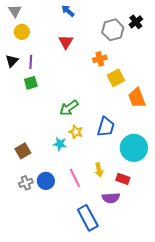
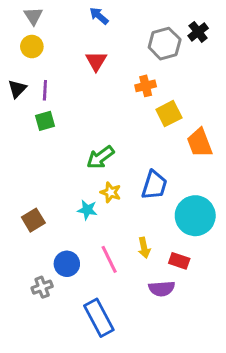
gray triangle: (15, 11) -> (33, 16), moved
gray cross: (26, 183) -> (42, 287), moved
blue rectangle: (88, 218) -> (99, 318), moved

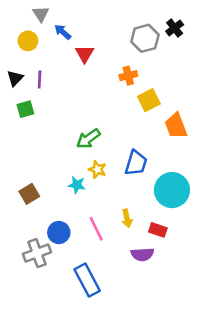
gray triangle: (33, 16) -> (41, 14), moved
blue arrow: (99, 16) -> (63, 32), moved
green square: (45, 121) -> (25, 109), moved
gray cross: (42, 287) -> (37, 253), size x1.5

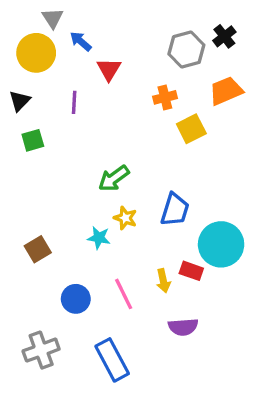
yellow circle: (28, 41) -> (36, 53), size x1.5
purple line: (40, 79) -> (74, 102), moved
orange trapezoid: (176, 126) -> (226, 91), moved, turned 88
red rectangle: (158, 230) -> (191, 271), moved
gray cross: (37, 253) -> (41, 350), moved

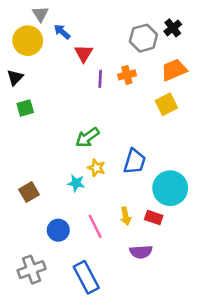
purple line: (74, 102) -> (100, 79), moved
yellow square: (191, 129) -> (166, 104), moved
red rectangle: (191, 271) -> (154, 217), moved

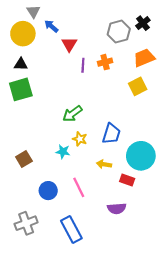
black triangle: (15, 78) -> (21, 64), moved, turned 48
green square: (25, 108) -> (21, 89), size x1.6
yellow arrow: (126, 216) -> (104, 164), moved, turned 112

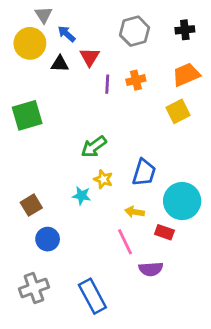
black cross: (143, 23) -> (185, 30), turned 32
gray hexagon: (119, 32) -> (135, 31), moved
black triangle: (21, 64) -> (60, 64), moved
pink line: (79, 187) -> (125, 242), moved
blue circle: (48, 191) -> (48, 239), moved

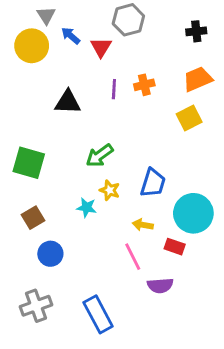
gray hexagon: (135, 31) -> (128, 20), moved
red triangle: (90, 57) -> (101, 47), moved
black triangle: (60, 64) -> (68, 102), moved, size x1.4
green square: (27, 115) -> (29, 163), moved, turned 32

